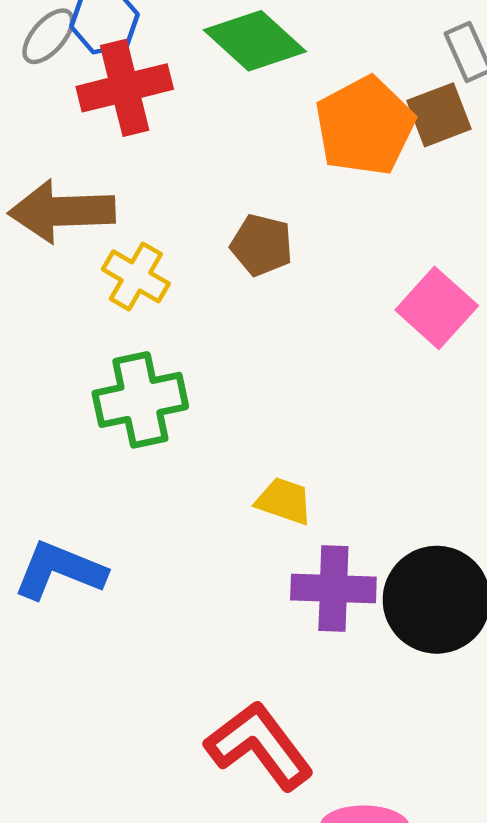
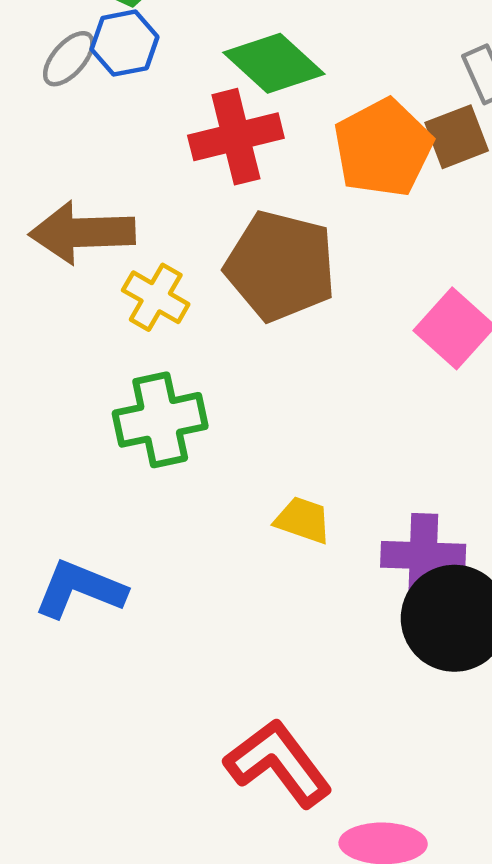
red cross: (125, 88) -> (236, 137), moved
brown pentagon: (262, 245) -> (281, 266), size x1.8
purple cross: (333, 588) -> (423, 556), moved

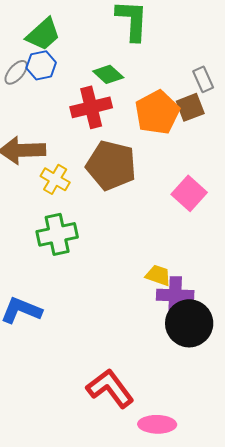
green diamond: (274, 63) -> (108, 74), size x0.7
yellow trapezoid: (303, 520) -> (158, 275), moved

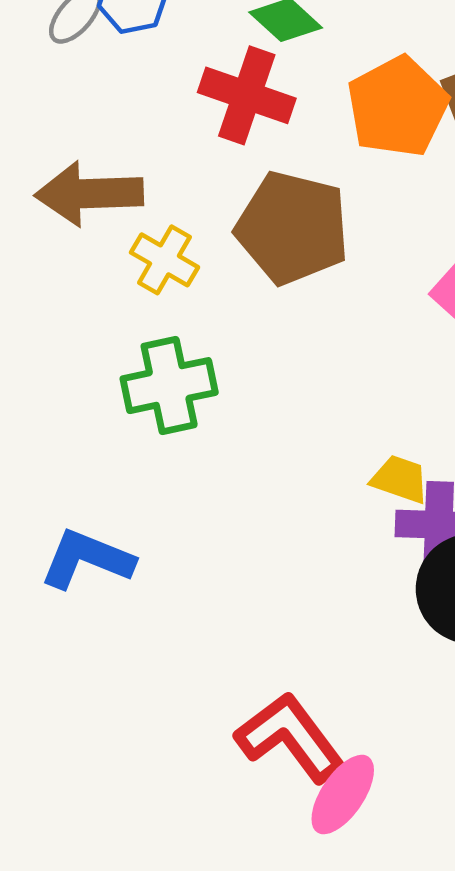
red cross: (91, 107) -> (247, 95), turned 33
pink ellipse: (157, 424) -> (343, 795), moved, turned -57

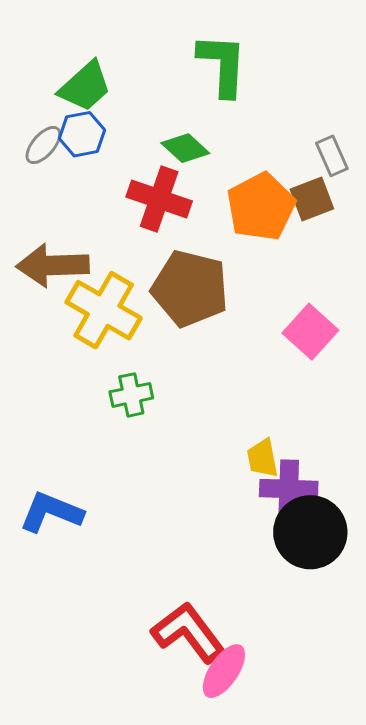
yellow cross: (165, 260) -> (104, 310), size x1.6
green cross: (169, 386) -> (131, 395), moved, size x0.7
yellow trapezoid: (400, 479) -> (262, 458), turned -120

